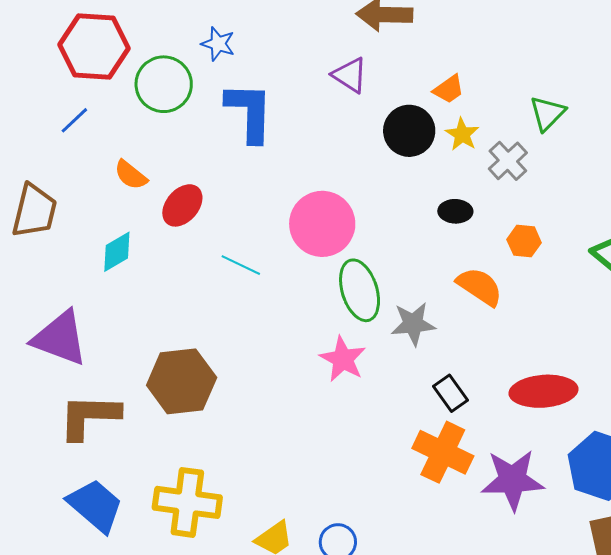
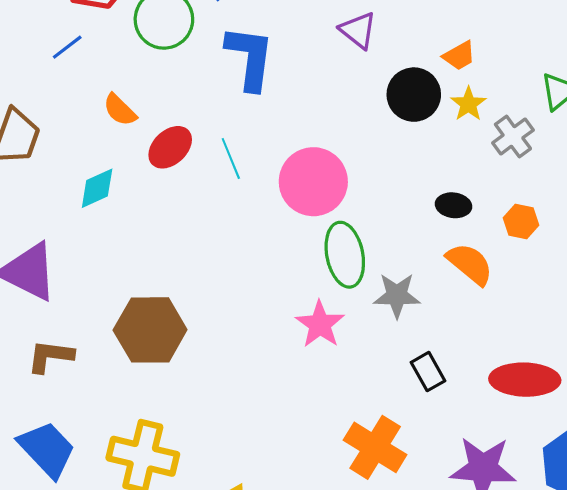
black ellipse: (455, 211) -> (454, 205), moved
cyan line: (241, 265) -> (231, 159), moved, turned 36
brown L-shape: (89, 416) -> (50, 356), size x0.7
orange cross: (443, 452) -> (375, 447), moved

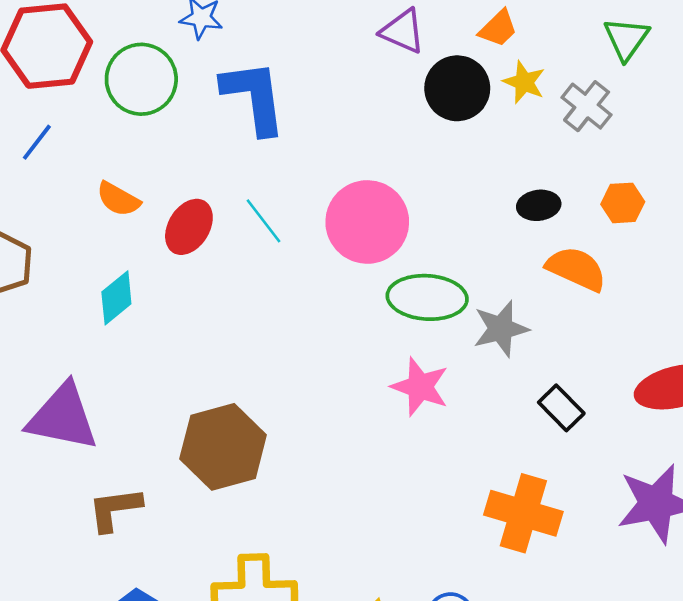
purple triangle: (358, 30) -> (403, 31), moved
green ellipse: (345, 255) -> (427, 297), turned -60

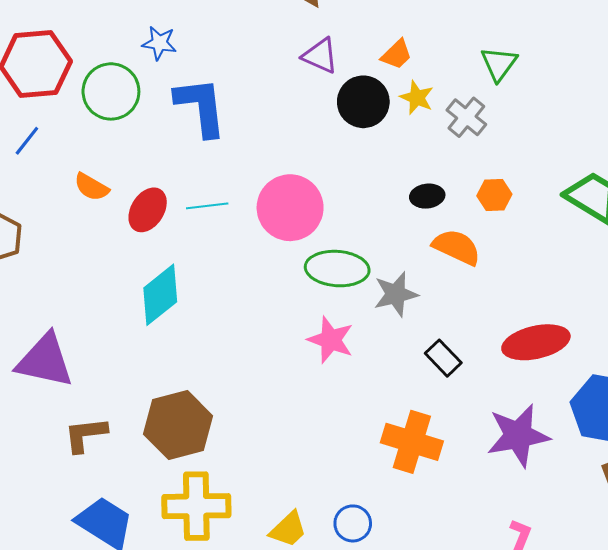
cyan line: (263, 221) -> (207, 206), turned -60
cyan diamond: (116, 298) -> (160, 295), moved, size x1.4
brown hexagon: (223, 447) -> (178, 425), moved

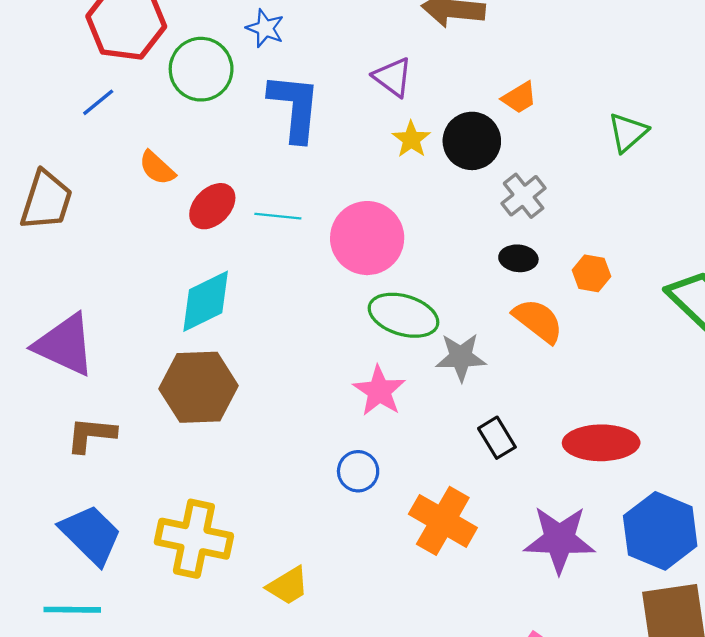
purple triangle: (320, 56) -> (393, 77), moved
yellow star: (417, 98) -> (411, 139), moved
gray cross: (466, 117) -> (524, 196), moved
brown hexagon: (178, 425) -> (199, 387), moved
blue circle: (353, 523) -> (358, 471), moved

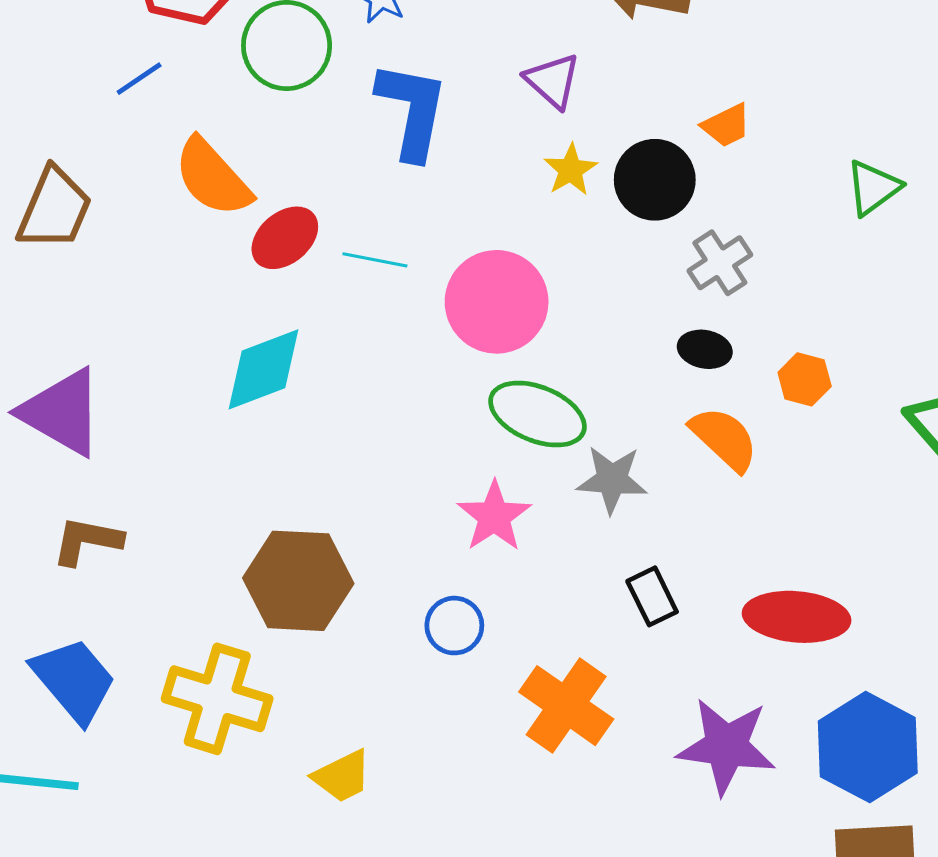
orange semicircle: (157, 168) -> (213, 177), size x1.6
brown hexagon: (199, 387) -> (298, 581), moved

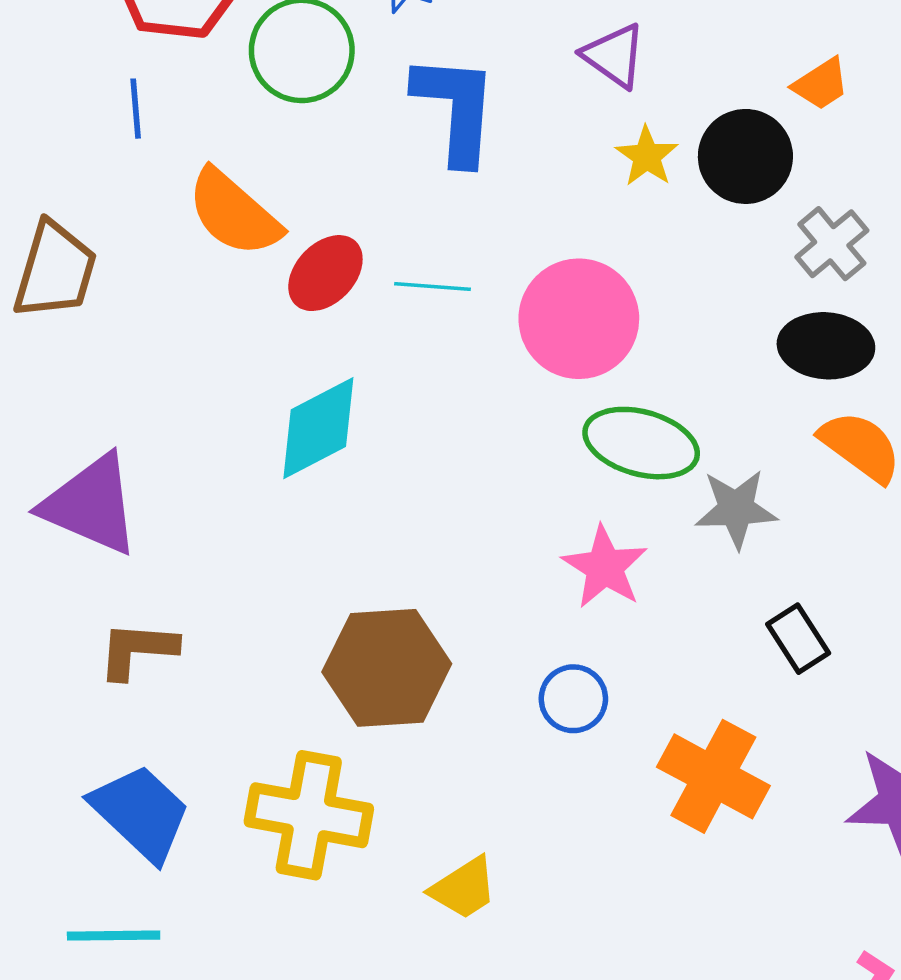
blue line: (139, 79) -> (136, 109), turned -54
black ellipse: (705, 349) -> (826, 346), size x1.5

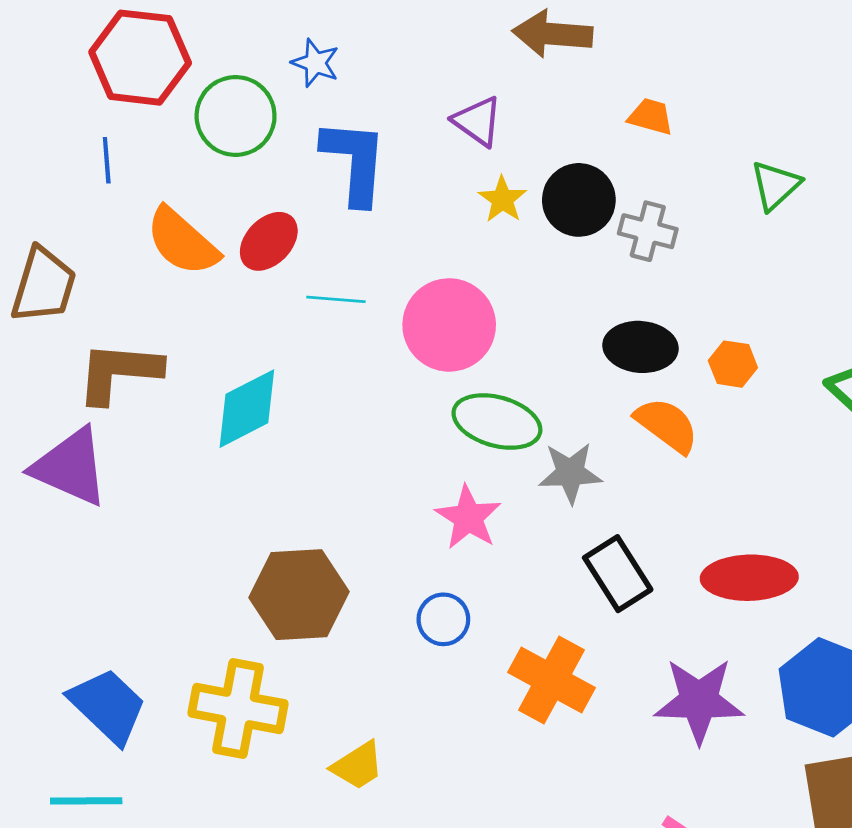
orange trapezoid: (821, 84) -> (651, 117), moved, turned -132
gray cross: (832, 244) -> (648, 231), moved, turned -36
red ellipse: (325, 273) -> (269, 241), moved
black rectangle: (798, 639) -> (618, 574), size x1.4
brown L-shape: (137, 650) -> (119, 372), moved, size x1.4

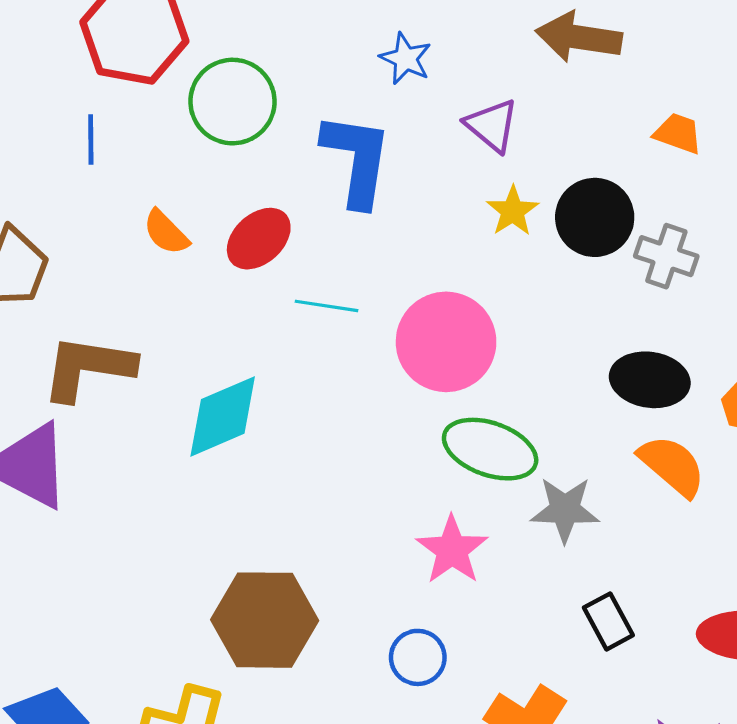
blue star: (315, 63) -> (406, 59), moved
orange semicircle: (182, 242) -> (166, 232), size x0.6
black rectangle: (618, 574) -> (608, 621), size x0.7

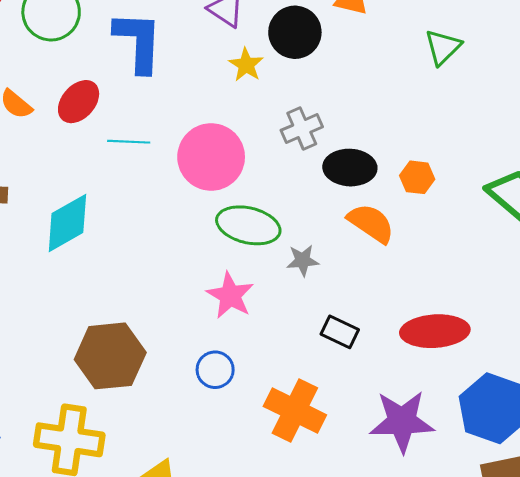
black circle: (595, 217) -> (295, 32), moved
gray cross: (666, 256) -> (302, 129), moved, turned -36
gray star: (565, 510) -> (303, 260), size x0.7
black rectangle: (608, 621) -> (340, 332), turned -30

